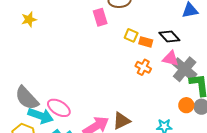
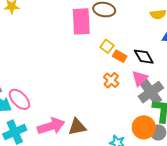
pink rectangle: (100, 17) -> (81, 21), size x1.5
pink triangle: (171, 59) -> (140, 78), turned 48
orange circle: (186, 105) -> (144, 127), size x1.5

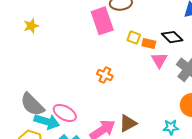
pink triangle: (140, 78) -> (159, 60), moved
orange cross: (111, 80) -> (105, 75), moved

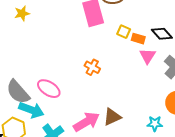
pink ellipse: (65, 113) -> (49, 89), moved

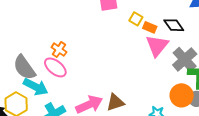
pink triangle: (148, 56) -> (157, 46), size x1.4
orange cross: (92, 67) -> (59, 50), moved

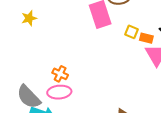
pink ellipse: (55, 67) -> (59, 92), turned -35

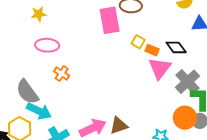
pink ellipse: (59, 92) -> (47, 45), moved

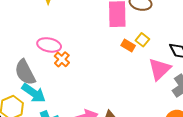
pink ellipse: (47, 45) -> (49, 45), moved
orange rectangle: (152, 50) -> (128, 45), moved

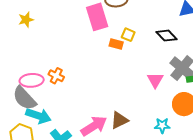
pink ellipse: (49, 45) -> (32, 80), moved
pink triangle: (160, 69) -> (155, 80), moved, size x0.7

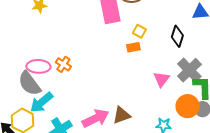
black diamond: (167, 36) -> (177, 36), turned 55
orange rectangle: (116, 44) -> (133, 47), moved, turned -32
cyan arrow: (38, 116) -> (42, 102), turned 115

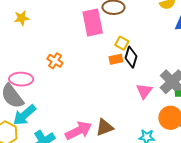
black diamond: (177, 36) -> (131, 57), moved
orange cross: (63, 64) -> (55, 61), moved

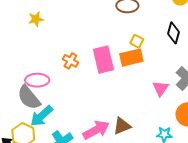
pink rectangle: (93, 22) -> (103, 60), moved
black diamond: (131, 57) -> (173, 33), moved
orange rectangle: (116, 59) -> (131, 58), size x1.6

